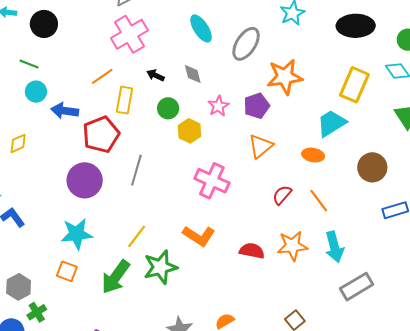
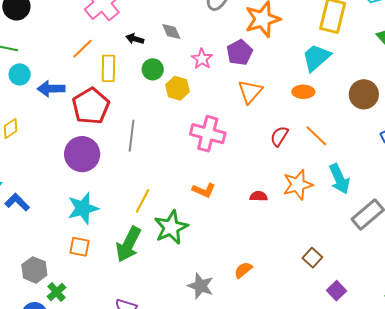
orange L-shape: (199, 236) -> (204, 190), size x0.7
red semicircle: (252, 251) -> (259, 196), size x0.7

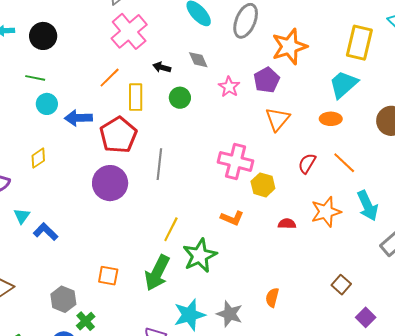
yellow hexagon: (177, 88) -> (263, 185), moved
cyan star: (83, 208) -> (190, 315), moved
orange semicircle: (243, 270) -> (272, 298), turned -36

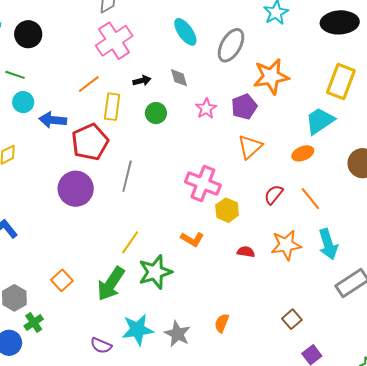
black arrow: (162, 67) -> (142, 81), turned 144
orange ellipse: (331, 119) -> (303, 153), turned -30
orange square: (108, 276) -> (62, 280), turned 30

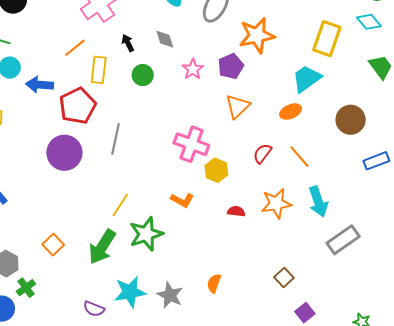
black arrow: (142, 81) -> (128, 43), turned -102

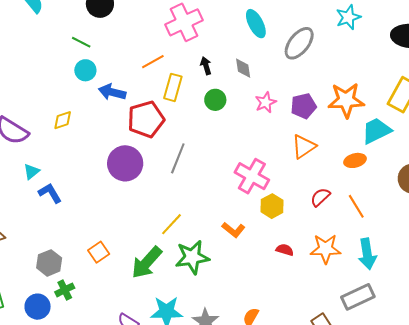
orange star: (257, 35) -> (346, 100), moved
gray rectangle: (343, 240) -> (358, 297), moved

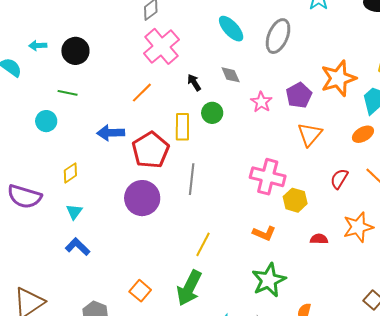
cyan circle: (85, 70) -> (46, 121), moved
yellow rectangle: (173, 87) -> (182, 127), moved
cyan triangle: (31, 172) -> (74, 212), moved
green star: (192, 257) -> (269, 280), moved

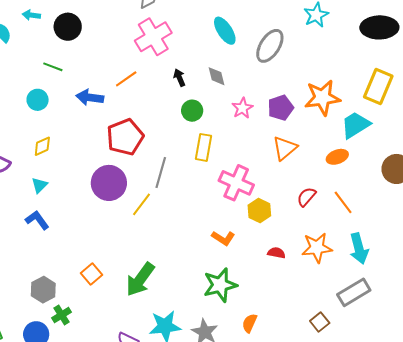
cyan circle: (46, 121) -> (38, 100), moved
yellow rectangle: (182, 127) -> (204, 147), moved
blue arrow: (111, 133) -> (90, 97), moved
yellow line: (203, 244) -> (141, 204), moved

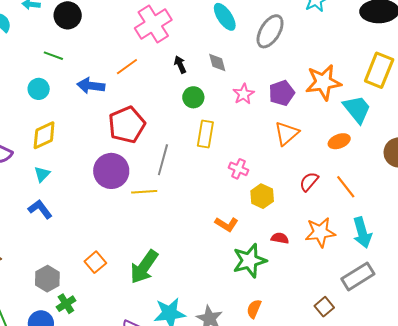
cyan trapezoid: (356, 125) -> (357, 109), turned 84
yellow diamond: (42, 146) -> (44, 135), size x1.4
pink cross: (236, 183) -> (239, 169), size x0.6
yellow line: (141, 204) -> (144, 192), turned 50
green star: (220, 285) -> (250, 261), moved

